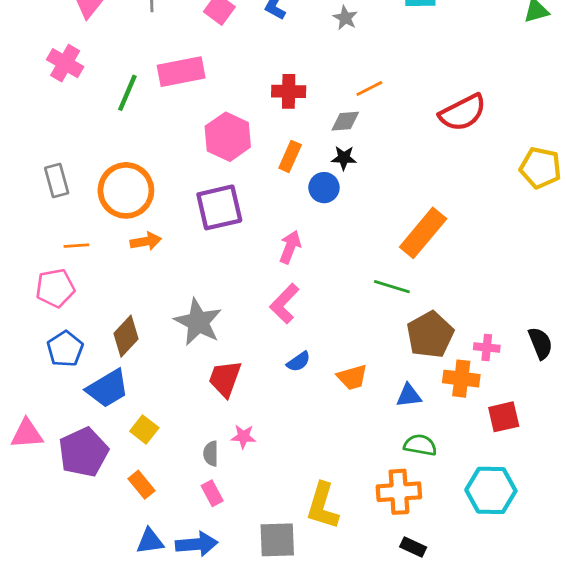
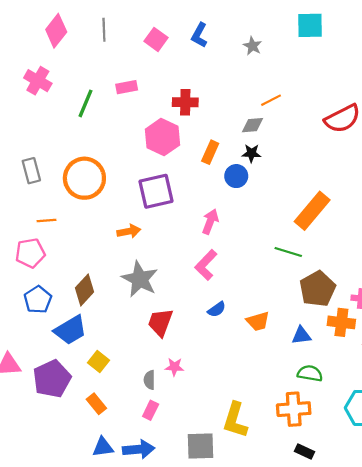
pink rectangle: (181, 72) -> (127, 87), size x0.6
red cross: (289, 91) -> (185, 102), moved
orange arrow: (146, 241) -> (129, 231), moved
pink rectangle: (212, 493) -> (151, 410), turned 54

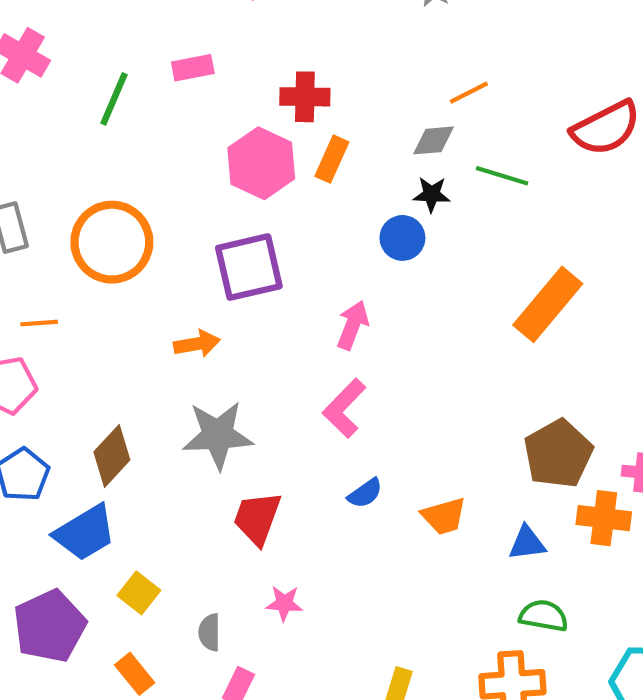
orange rectangle: (210, 152) -> (332, 159), moved
green line: (288, 252) -> (502, 176), moved
gray star: (140, 279) -> (218, 435), turned -30
gray semicircle: (149, 380) -> (209, 632), moved

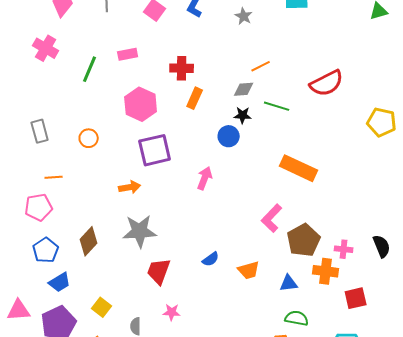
pink hexagon: (261, 163) -> (141, 104), moved
orange circle: (112, 242) -> (89, 138), size x0.5
orange rectangle: (548, 304) -> (299, 168), turned 75
pink L-shape: (344, 408) -> (272, 218), moved
blue trapezoid: (85, 533) -> (60, 282), moved, size x0.7

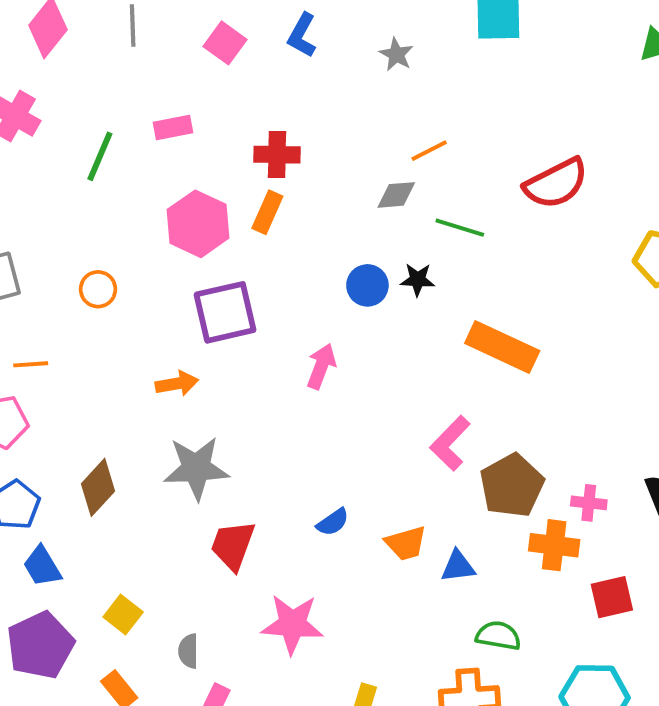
orange rectangle: (195, 98) -> (267, 212), moved
black star: (243, 115) -> (417, 280), moved
blue trapezoid: (60, 282) -> (42, 566), turned 90
blue triangle: (289, 283) -> (458, 566), moved
pink star: (172, 312) -> (292, 624), moved, size x1.8

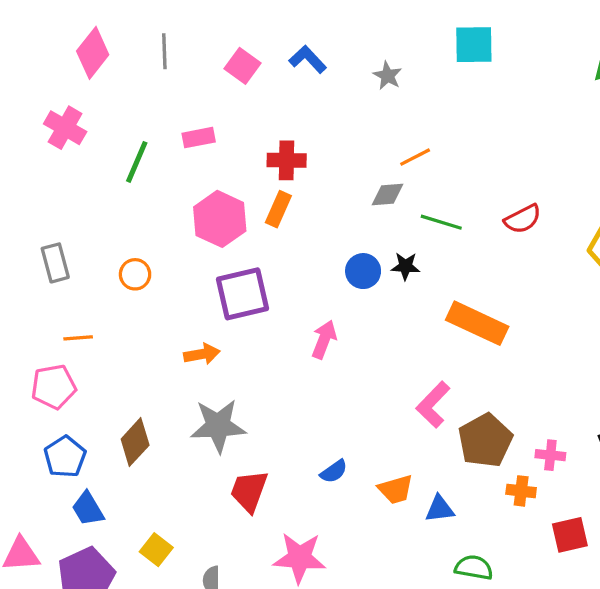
blue L-shape: (302, 35) -> (308, 59), turned 108
red semicircle: (556, 183) -> (523, 219), moved, size x0.7
orange cross: (554, 545) -> (521, 491), size x0.7

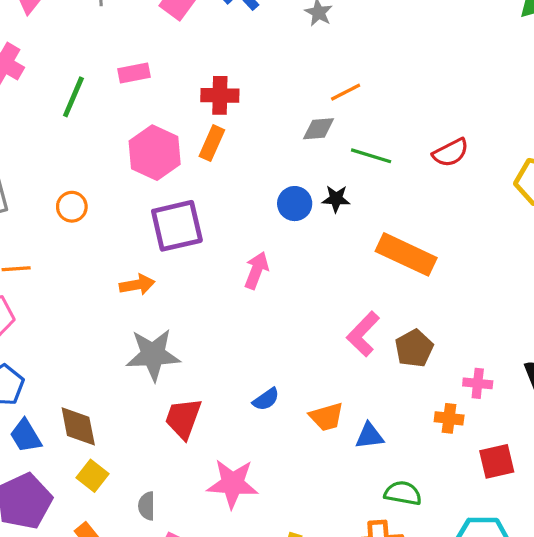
brown pentagon: (485, 440) -> (414, 348), moved, size x0.7
brown diamond: (135, 442) -> (78, 426), moved, turned -54

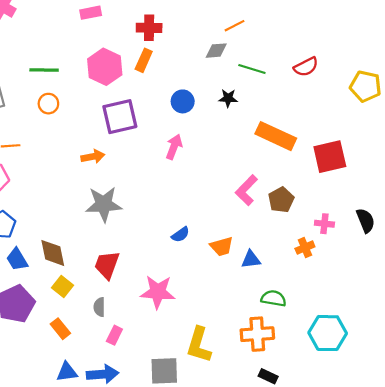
green line: (73, 97) -> (44, 70), moved, turned 68
blue circle: (295, 204) -> (183, 101), moved
red trapezoid: (183, 418) -> (107, 265), moved
orange cross: (449, 418) -> (305, 248), turned -30
red square: (497, 461) -> (330, 157), moved, size x1.4

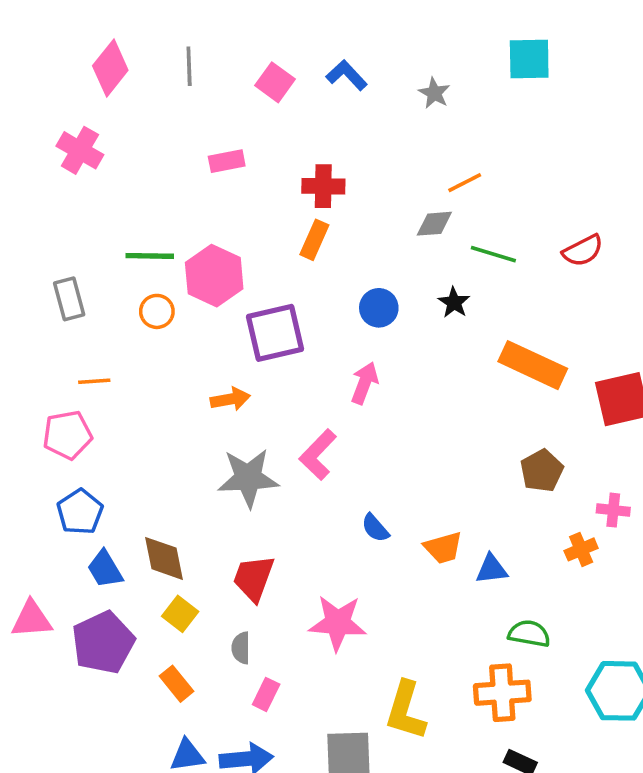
pink hexagon: (105, 67) -> (214, 276), moved
black star: (228, 98) -> (454, 302), turned 30
pink L-shape: (246, 190) -> (318, 455), moved
blue semicircle: (180, 235) -> (375, 528), turned 84

